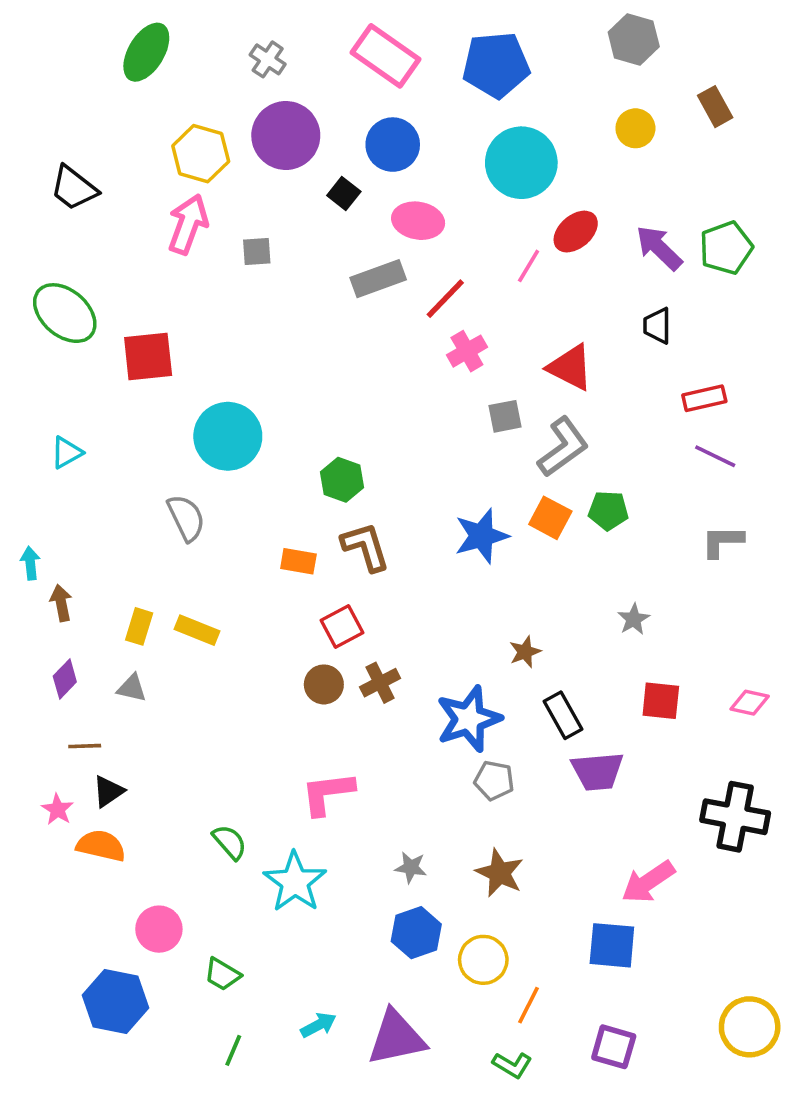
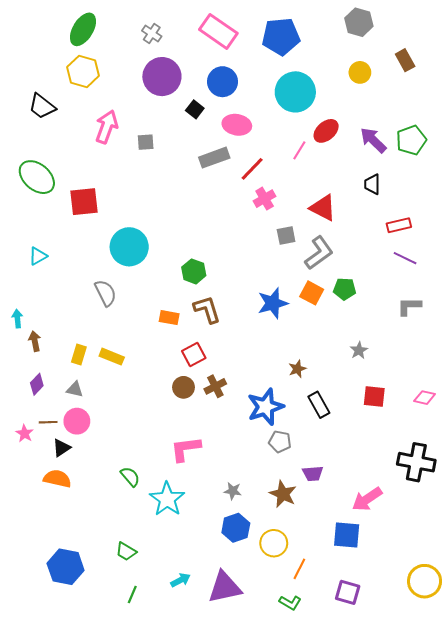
yellow hexagon: (201, 154) -> (83, 71), moved
purple trapezoid: (597, 771) -> (313, 473), moved, size x0.7
pink star: (58, 809) -> (25, 433), moved
pink circle: (159, 929) -> (77, 421), moved

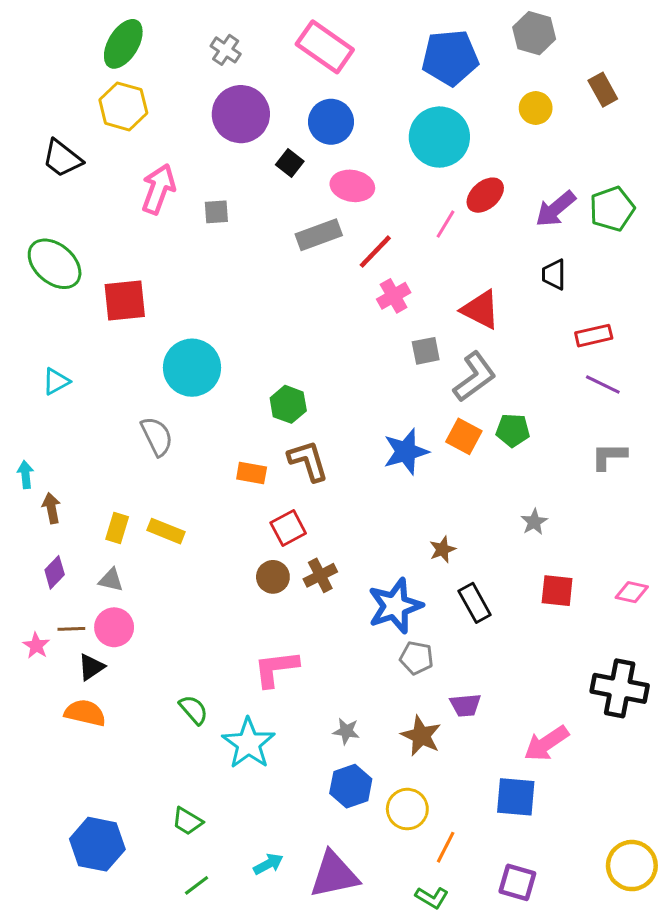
blue pentagon: (281, 37) -> (450, 58), moved
purple arrow: (373, 140) -> (555, 209), turned -84
green line: (132, 594) -> (197, 885), turned 30

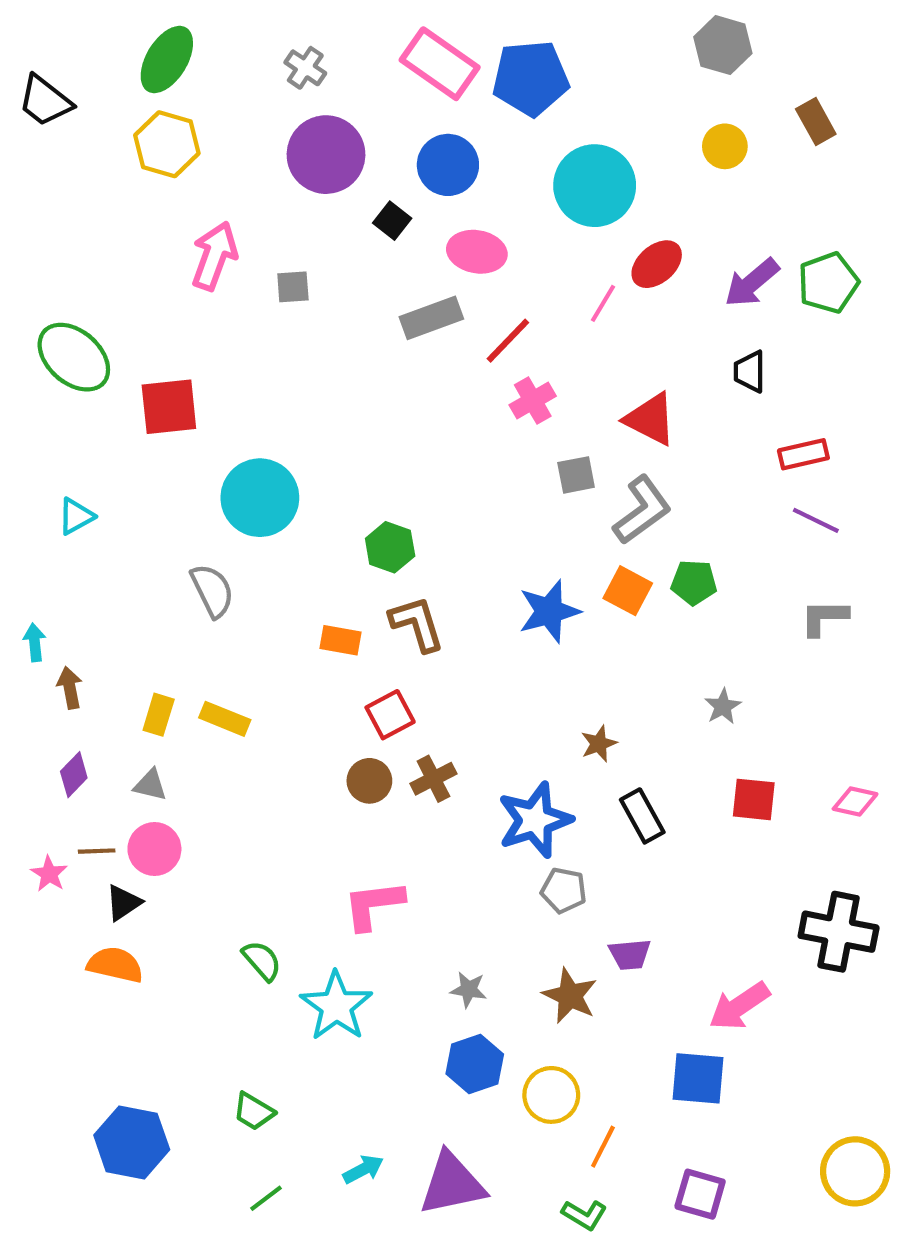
blue pentagon: (450, 58) -> (531, 78), moved
black trapezoid: (62, 158) -> (45, 101), moved

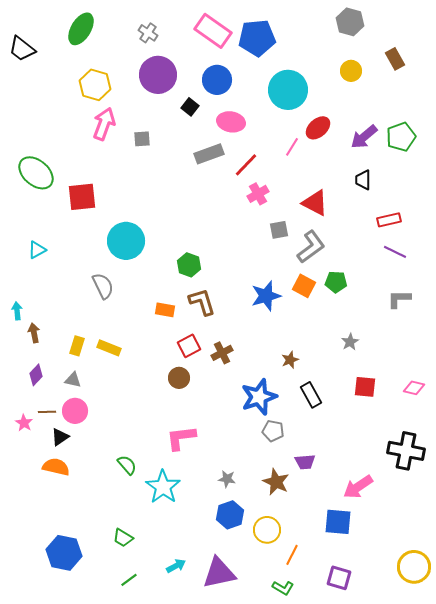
yellow hexagon: (167, 144) -> (95, 85), moved
brown cross: (433, 779) -> (222, 353), moved

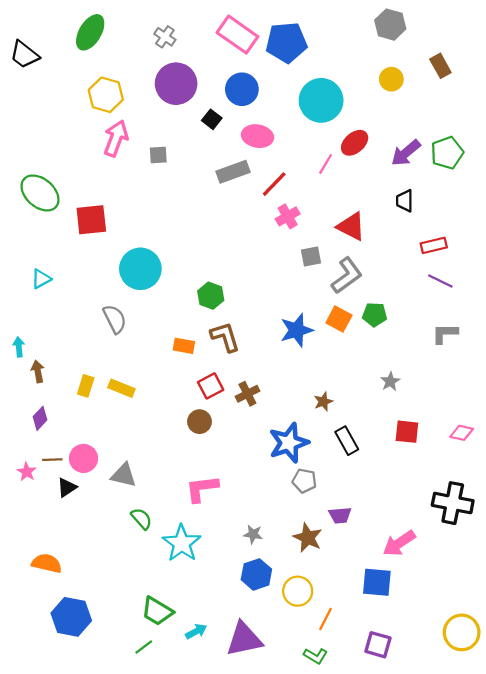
gray triangle: (73, 380) -> (124, 475), moved, size x1.4
orange semicircle: (56, 467) -> (47, 563), moved
green trapezoid: (123, 538) -> (157, 611), moved, size x1.4

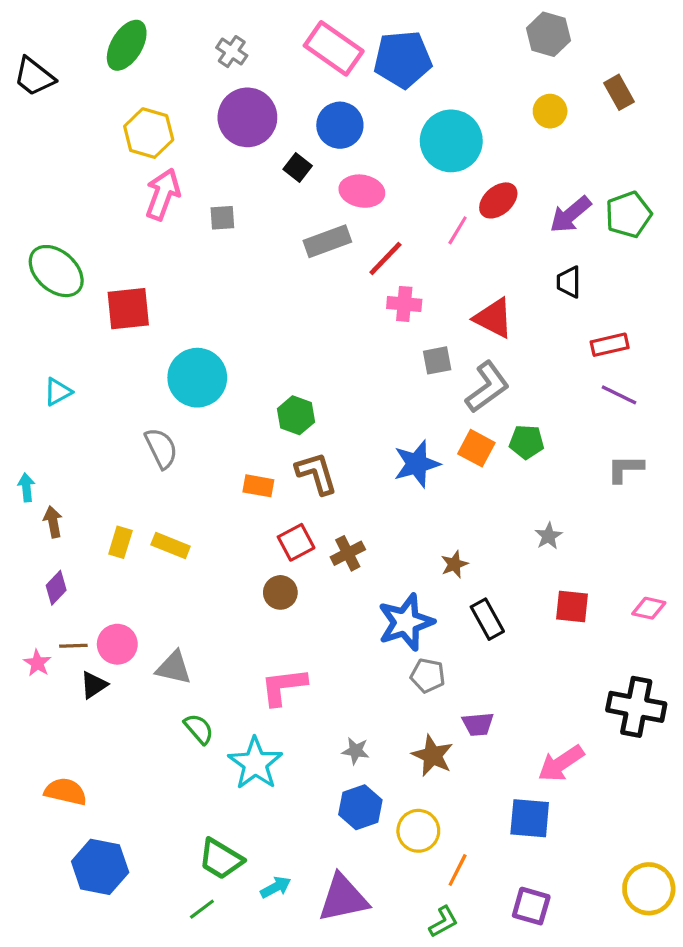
pink cross: (288, 216) -> (404, 304), turned 35
green L-shape: (316, 656) -> (443, 922), turned -60

